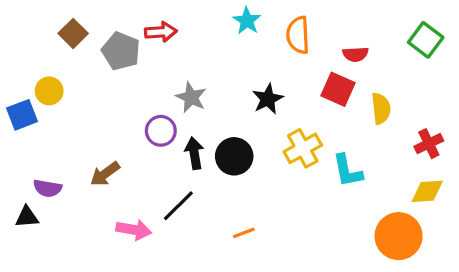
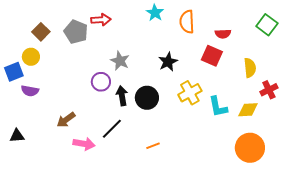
brown square: (73, 33) -> (41, 32), moved
yellow semicircle: (381, 108) -> (250, 68), moved
brown arrow: (105, 174) -> (66, 120), moved
purple semicircle: (48, 188) -> (30, 91), moved
yellow diamond: (427, 191) -> (248, 110), moved

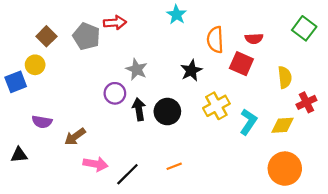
orange semicircle: (187, 22) -> (215, 40), moved
purple semicircle: (30, 91) -> (42, 122), moved
cyan L-shape: (218, 107) -> (248, 122), turned -135
black line: (112, 129) -> (127, 174), moved

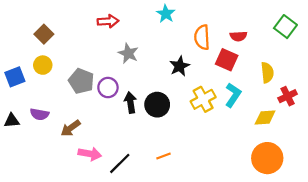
gray pentagon: (86, 36) -> (81, 81), moved
yellow circle: (35, 65) -> (43, 65), moved
gray star: (137, 69) -> (128, 53), moved
cyan L-shape: (248, 122) -> (233, 95), moved
black triangle: (19, 155) -> (12, 121), moved

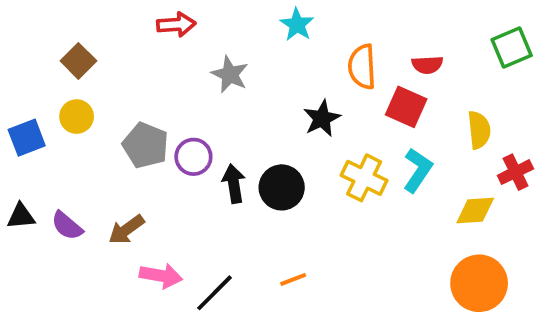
red arrow: (108, 21) -> (176, 25), moved
green square: (285, 27) -> (512, 48), turned 30
gray star: (128, 53) -> (230, 74), moved
yellow cross: (203, 99) -> (364, 178), turned -35
purple semicircle: (40, 114) -> (67, 226), moved, turned 30

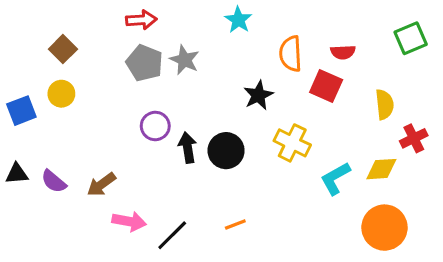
gray pentagon: (146, 145) -> (144, 63), moved
cyan L-shape: (418, 170) -> (335, 178), moved, turned -153

